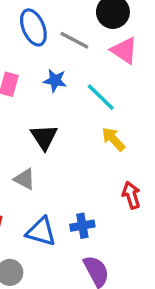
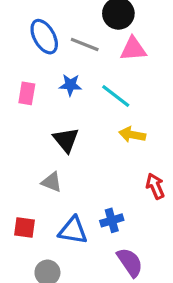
pink triangle: (124, 50) -> (133, 49), turned -32
yellow arrow: (113, 139) -> (132, 135), turned -30

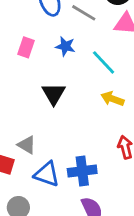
gray triangle: (52, 182) -> (27, 145), moved
blue cross: (112, 220) -> (82, 171), size x1.4

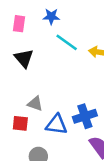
cyan line: (104, 62) -> (67, 42), moved
black triangle: (54, 94) -> (24, 58), moved

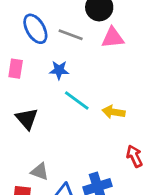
pink rectangle: (19, 24) -> (16, 69), moved

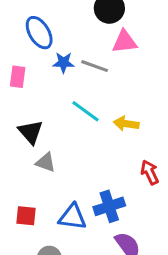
gray line: (71, 35) -> (95, 66), moved
blue star: (59, 70) -> (63, 63), moved
gray triangle: (40, 172) -> (46, 162), moved

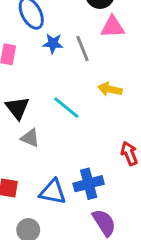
gray line: (95, 66) -> (82, 49), turned 45
cyan line: (85, 111) -> (66, 108), moved
yellow arrow: (126, 124) -> (110, 89), moved

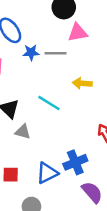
gray line: (82, 49) -> (56, 53), turned -60
blue triangle: (53, 192) -> (47, 173), turned -30

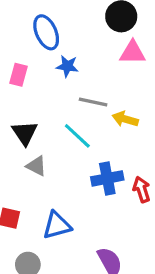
gray line: (56, 53) -> (93, 102), moved
blue cross: (75, 162) -> (107, 178), moved

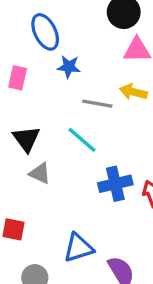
yellow arrow: (125, 119) -> (133, 92), moved
blue triangle: (57, 225) -> (78, 248), moved

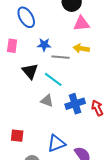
blue star: (69, 67) -> (44, 45), moved
black triangle: (26, 139) -> (30, 71), moved
gray triangle: (40, 173) -> (47, 101), moved

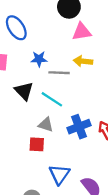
red square: (17, 136) -> (37, 144), moved
blue triangle: (56, 143) -> (59, 174), turned -30

